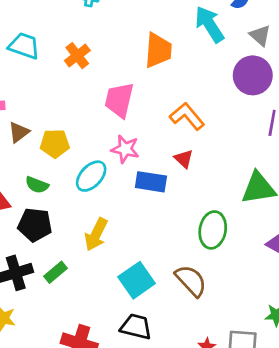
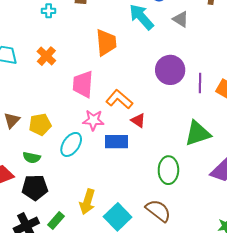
purple circle: (253, 75) -> (170, 70), moved
orange L-shape: (187, 116) -> (119, 99), moved
yellow arrow: (96, 234) -> (87, 202), moved

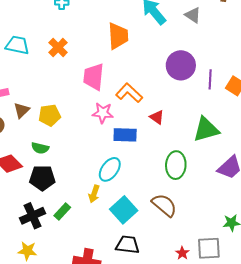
red triangle: (138, 120) -> (157, 117), moved
cyan ellipse: (71, 144) -> (110, 169), moved
yellow arrow: (87, 202) -> (94, 194), size x0.7

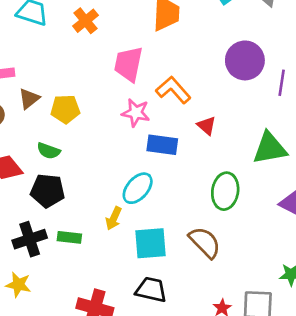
cyan square: (124, 210) -> (151, 243), turned 32
green rectangle: (62, 212) -> (69, 237), turned 48

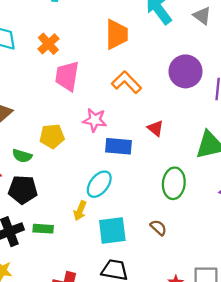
pink trapezoid: (128, 64) -> (67, 76), moved
orange L-shape: (173, 90) -> (126, 82), moved
yellow pentagon: (65, 109) -> (52, 136), moved
brown semicircle: (205, 242) -> (158, 228), size x0.6

